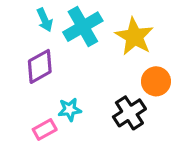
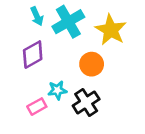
orange circle: (156, 81) -> (92, 64), moved
black cross: (129, 113) -> (86, 102), moved

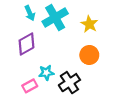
yellow star: (111, 30) -> (89, 24), size x0.7
orange circle: (92, 64) -> (89, 55), moved

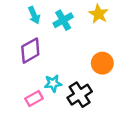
cyan cross: (55, 18) -> (63, 20), size x0.7
yellow star: (89, 24) -> (99, 14), moved

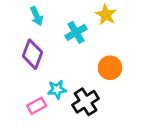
cyan cross: (63, 20) -> (76, 32), moved
purple diamond: (30, 51) -> (32, 54), turned -40

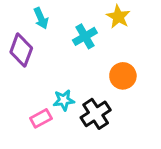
purple diamond: (32, 54) -> (21, 50), moved

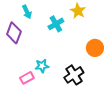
orange circle: (123, 76) -> (95, 48), moved
black cross: (96, 114) -> (74, 75), moved

